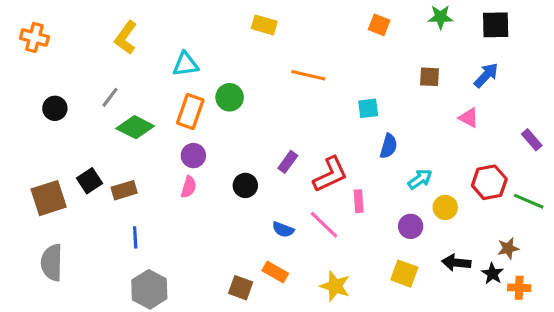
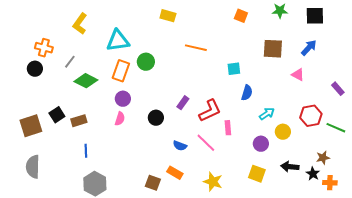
orange cross: (34, 37) -> (44, 48), moved
cyan triangle: (186, 64) -> (118, 41), size x1.4
brown square: (429, 77) -> (273, 49), size x1.5

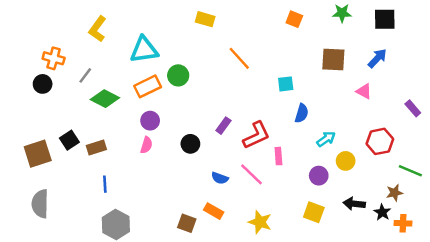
orange line: (196, 48) -> (239, 58), turned 35
orange rectangle: (121, 71) -> (148, 86), turned 45
green line: (336, 128) -> (410, 171), moved

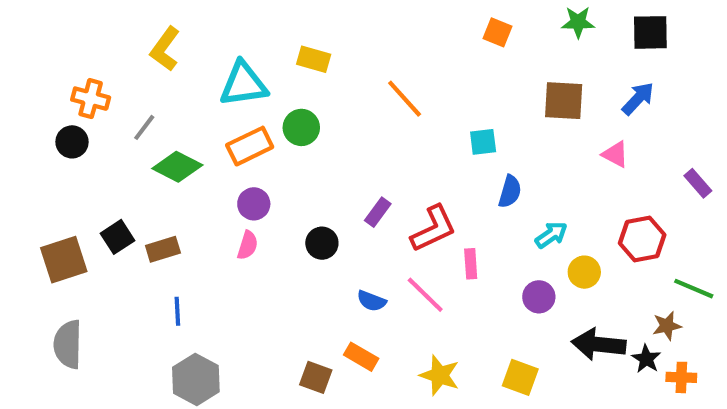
yellow rectangle: (205, 19) -> (314, 59), moved
black arrow: (354, 204) -> (599, 344), size x1.4
yellow square: (314, 212) -> (520, 377), moved

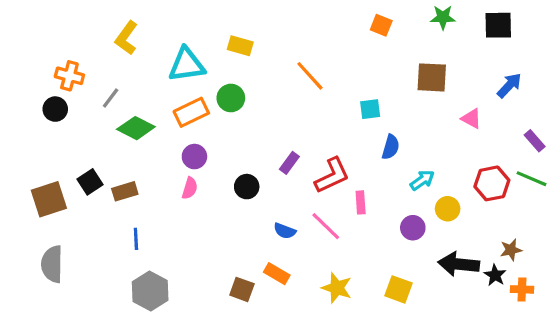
blue arrow: (638, 99) -> (509, 85), moved
green line: (694, 289) -> (531, 179), moved

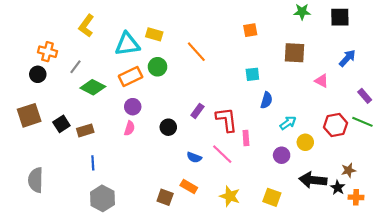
orange square: (381, 25) -> (250, 30), moved, turned -32
yellow rectangle: (240, 46) -> (154, 34), moved
orange line: (310, 76) -> (196, 52), moved
red L-shape: (332, 176) -> (227, 120), turned -72
brown square: (49, 199) -> (29, 115), moved

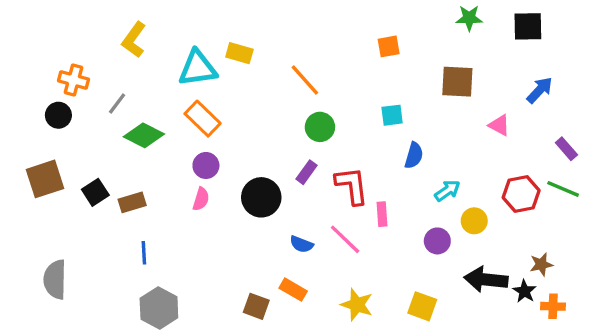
green circle: (158, 67) -> (320, 127), moved
orange rectangle: (131, 76) -> (203, 119), turned 70
black circle: (168, 127) -> (261, 197), size x1.5

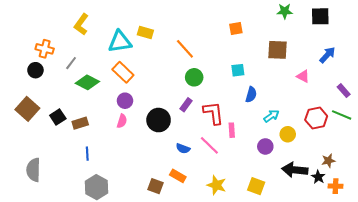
brown square: (45, 179) -> (27, 109), turned -30

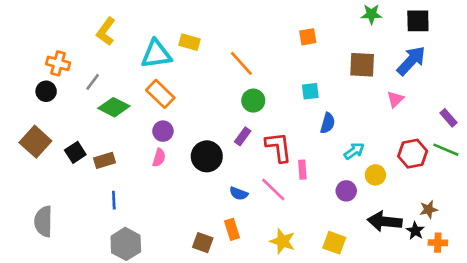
blue arrow: (327, 55) -> (411, 61), moved, size x1.4
pink triangle: (303, 76) -> (395, 99), turned 48
orange rectangle: (178, 176) -> (232, 229), turned 42

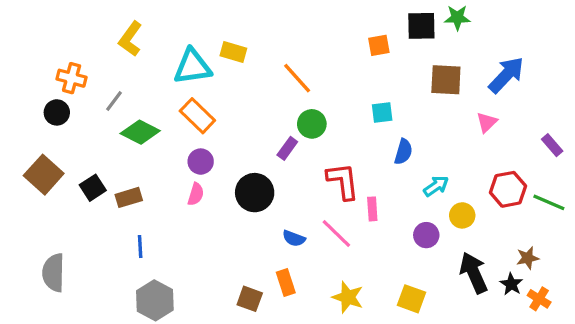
black square: (418, 21) -> (421, 26), moved
purple rectangle: (243, 136) -> (287, 148), moved
green line: (446, 150) -> (549, 202), moved
black arrow: (385, 221) -> (474, 273), turned 60
orange cross: (438, 243) -> (539, 299), turned 30

